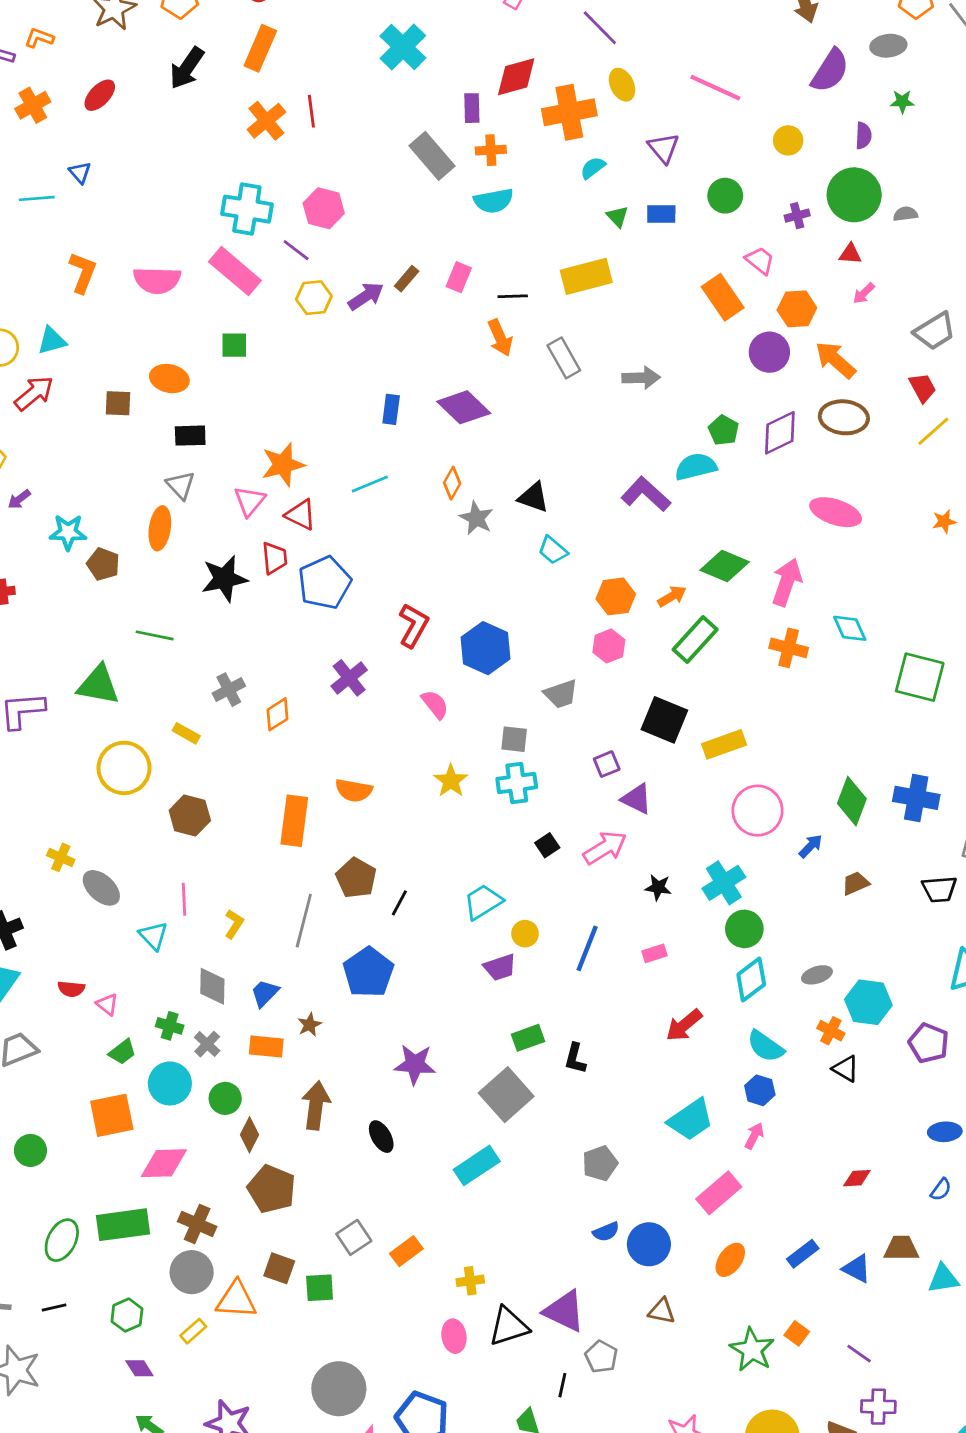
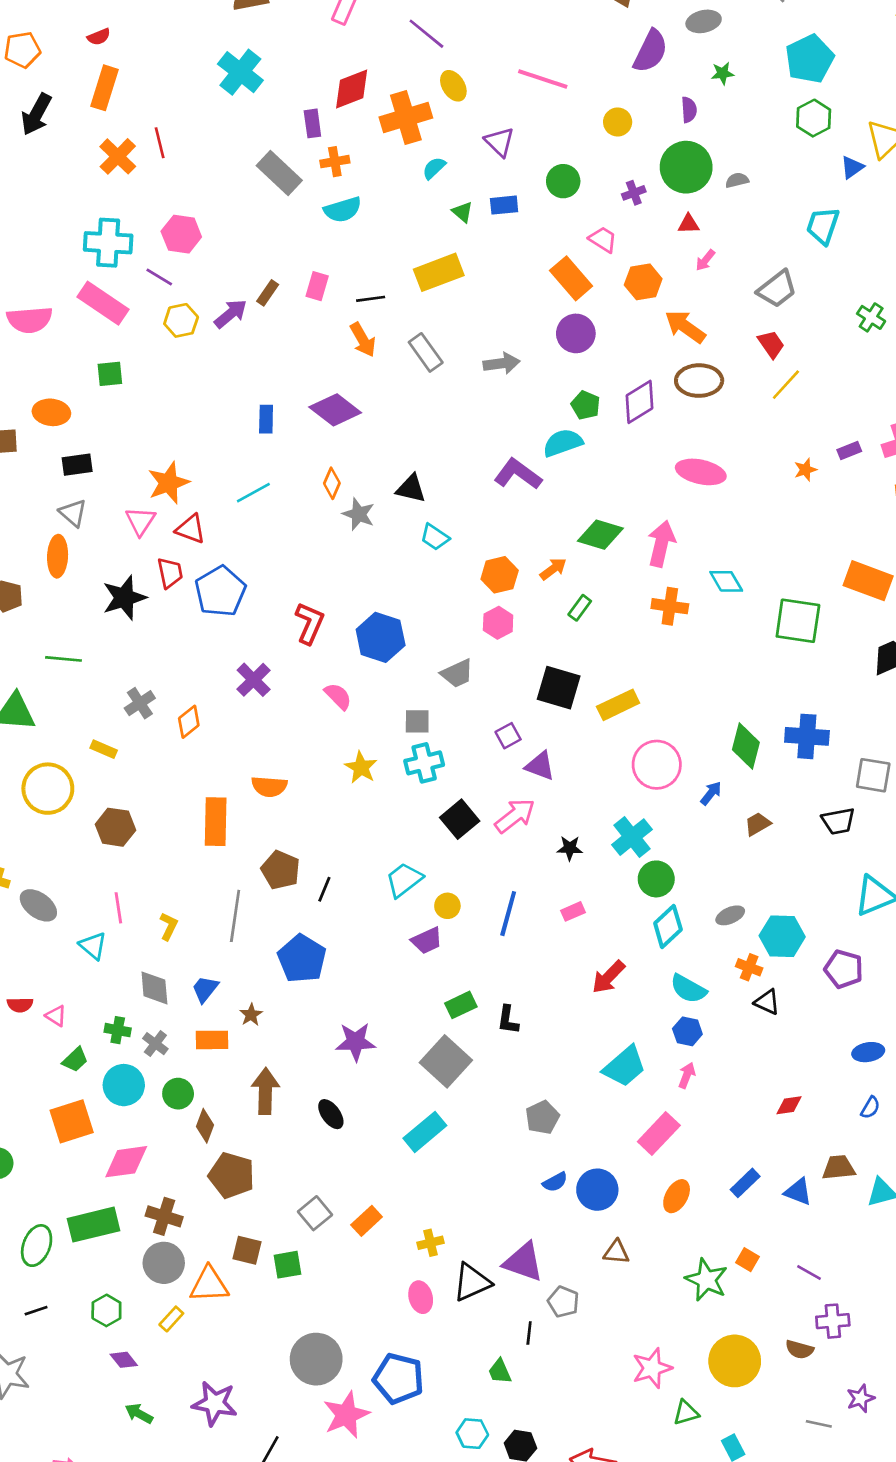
purple circle: (769, 352) -> (576, 333), moved
green rectangle: (695, 640) -> (580, 608), size x0.6
black square: (547, 845) -> (460, 819), size x1.6

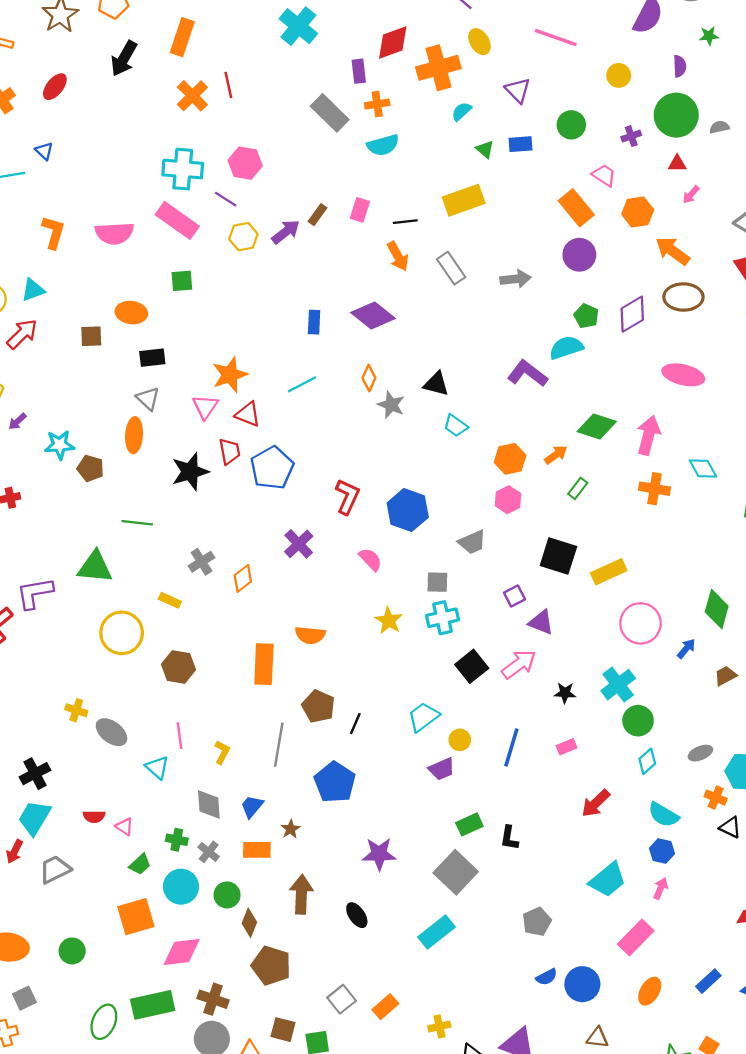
cyan diamond: (668, 926) -> (647, 761), size x0.7

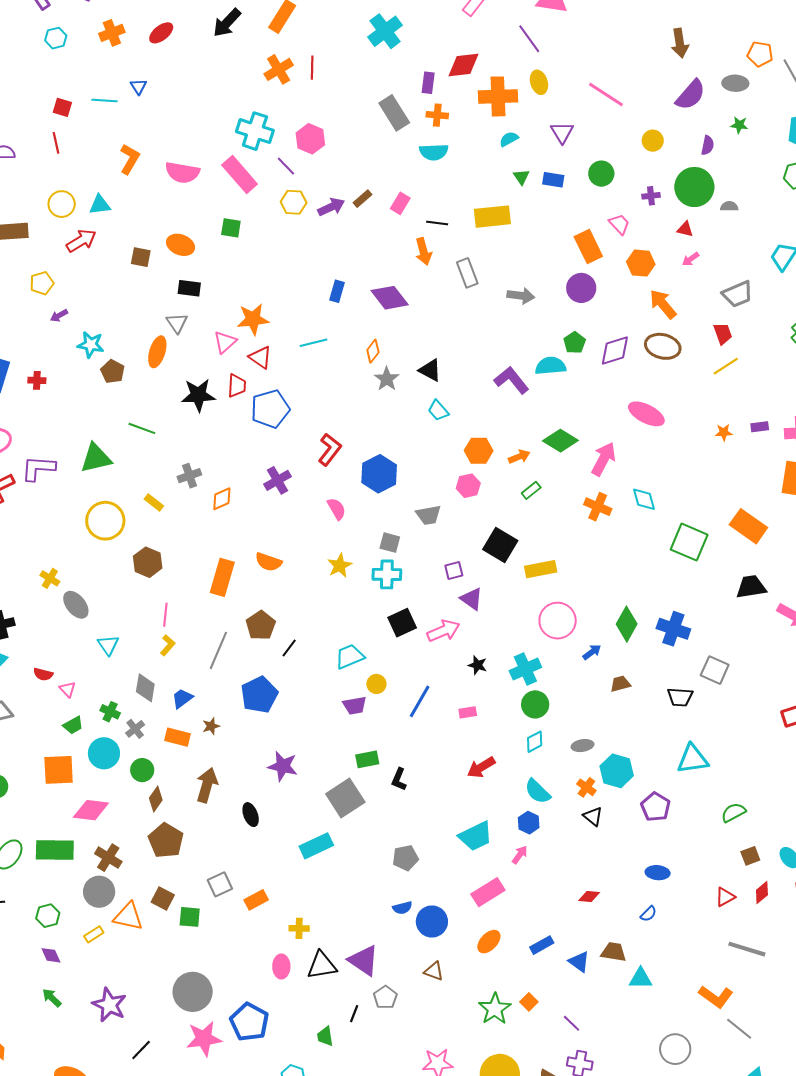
green triangle: (95, 567) -> (96, 458), turned -32
pink line: (180, 736) -> (165, 615), moved

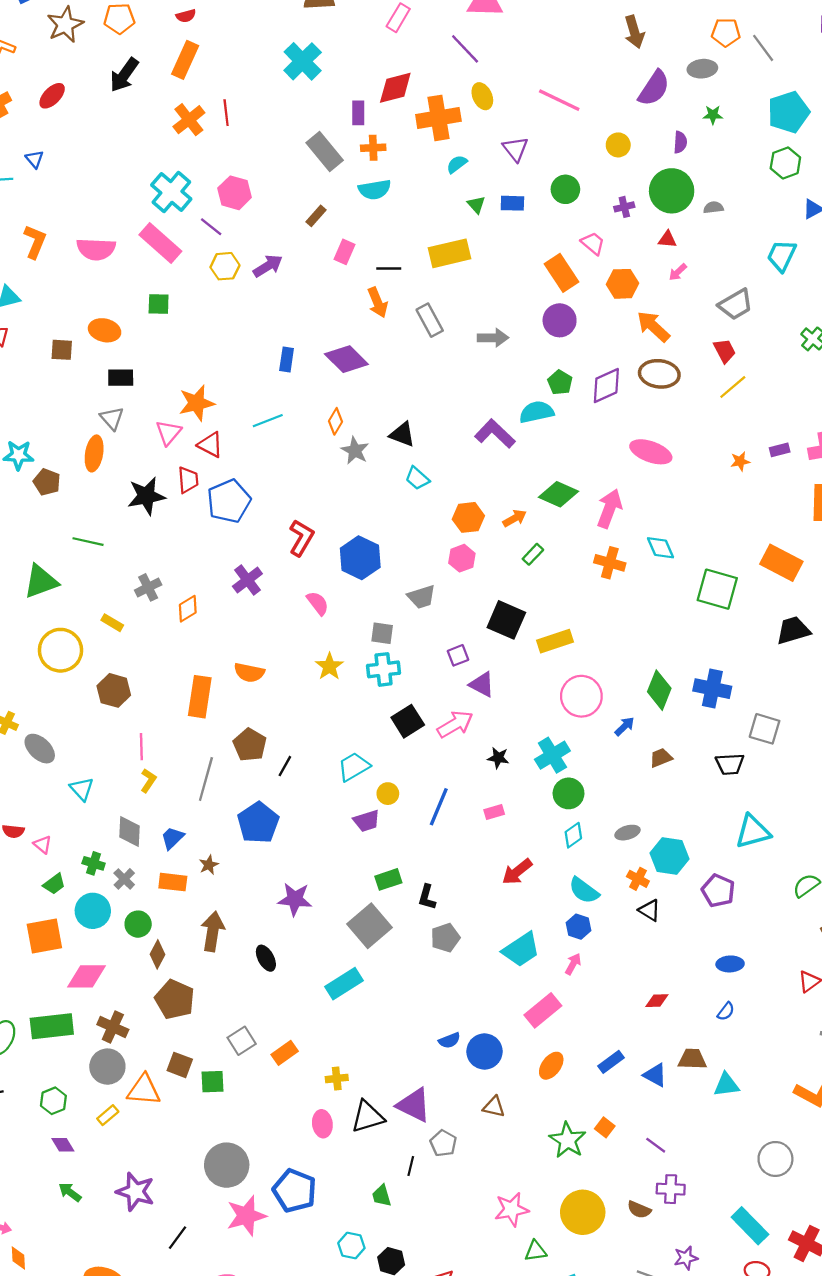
cyan cross: (255, 131) -> (171, 192), turned 30
brown rectangle: (362, 199) -> (316, 216), moved
gray pentagon: (405, 858) -> (445, 938), moved

